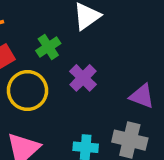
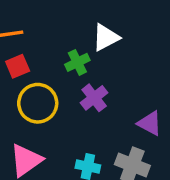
green cross: (48, 47) -> (77, 62), moved

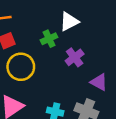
purple cross: (94, 98) -> (75, 57), moved

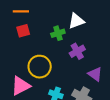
yellow circle: (21, 67) -> (40, 67), moved

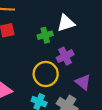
yellow circle: (40, 67) -> (46, 74), moved

